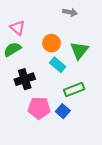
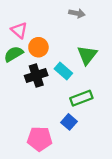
orange circle: (51, 43) -> (38, 47), moved
black cross: (25, 79) -> (36, 76), moved
pink pentagon: (39, 108) -> (40, 139), moved

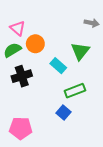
gray arrow: (77, 13) -> (92, 23), moved
black cross: (36, 76) -> (22, 76), moved
pink pentagon: (40, 139) -> (21, 128), moved

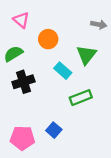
pink triangle: (18, 28) -> (21, 20), moved
orange circle: (35, 44) -> (48, 39), moved
blue square: (63, 113) -> (54, 130), moved

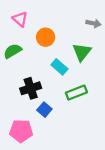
black cross: (23, 82) -> (31, 88), moved
blue square: (54, 130) -> (44, 110), moved

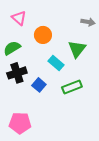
black cross: (31, 88) -> (17, 73), moved
blue square: (44, 110) -> (39, 85), moved

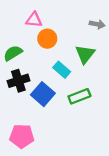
pink triangle: (19, 18) -> (34, 20), moved, turned -35
blue square: (39, 85) -> (43, 94), size x1.5

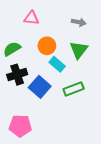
gray arrow: (97, 24) -> (79, 22), moved
orange circle: (47, 39) -> (47, 46), moved

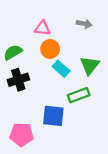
pink triangle: (31, 18) -> (42, 28), moved
green triangle: (79, 50) -> (90, 65), moved
blue square: (40, 87) -> (53, 116), moved, turned -35

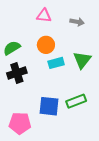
pink triangle: (42, 28) -> (44, 16), moved
cyan rectangle: (61, 69) -> (56, 63), turned -56
green rectangle: (79, 95) -> (76, 101), moved

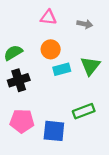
blue square: (49, 106) -> (54, 131), moved
pink pentagon: (20, 123) -> (22, 121), moved

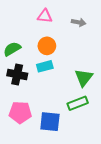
green triangle: (90, 66) -> (84, 78), moved
cyan rectangle: (62, 69) -> (45, 66), moved
black cross: (19, 80) -> (17, 75), turned 30

